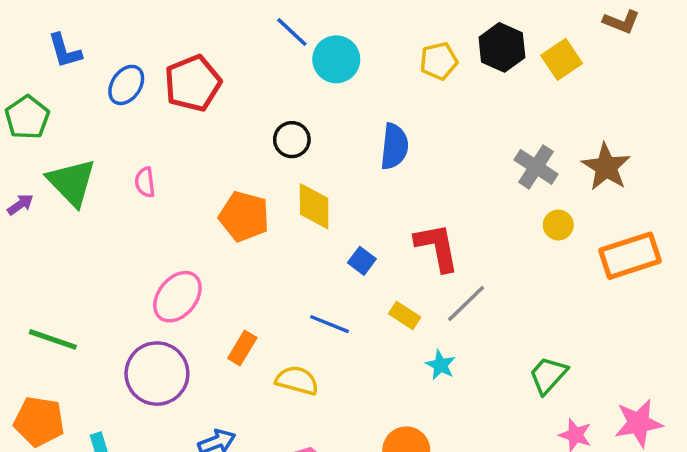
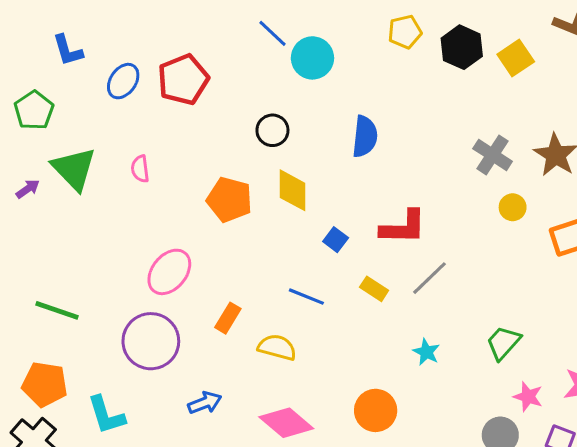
yellow pentagon: (439, 61) -> (405, 32), moved
red L-shape: (437, 247) -> (403, 227), turned 102
cyan star: (440, 365) -> (426, 352), moved

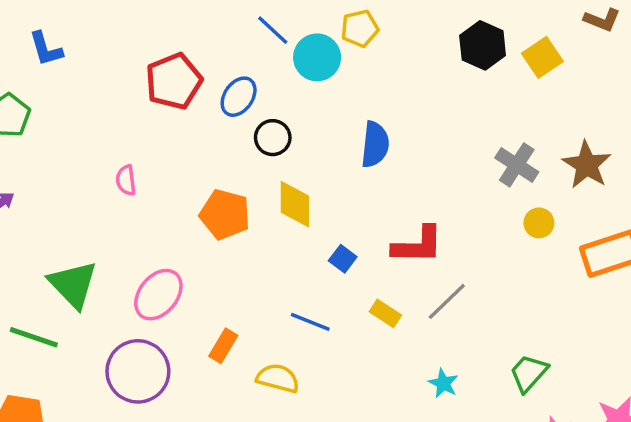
yellow pentagon: (405, 32) -> (360, 28), moved
blue ellipse: (123, 81) -> (239, 97), moved
green triangle: (74, 169) -> (73, 284), moved

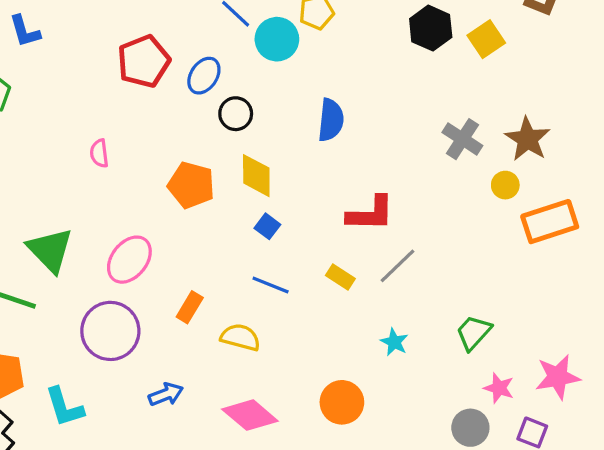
yellow circle: (539, 223) -> (505, 185), moved
blue square: (343, 259) -> (267, 226), moved

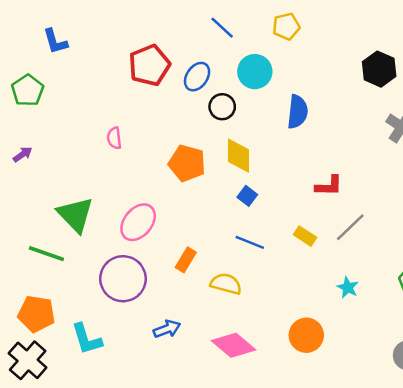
black hexagon: (431, 28) -> (379, 69), moved
cyan circle: (277, 39) -> (255, 72), moved
red L-shape: (370, 214) -> (329, 186), size x0.7

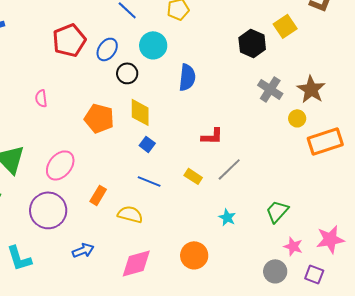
pink diamond: (233, 345) -> (136, 263), turned -56

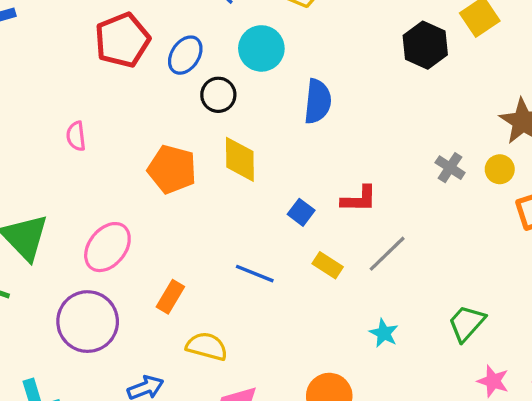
gray cross: (270, 89) -> (450, 168), moved, size x0.7
blue square: (147, 144) -> (301, 212), moved
yellow semicircle: (130, 214) -> (207, 346), moved

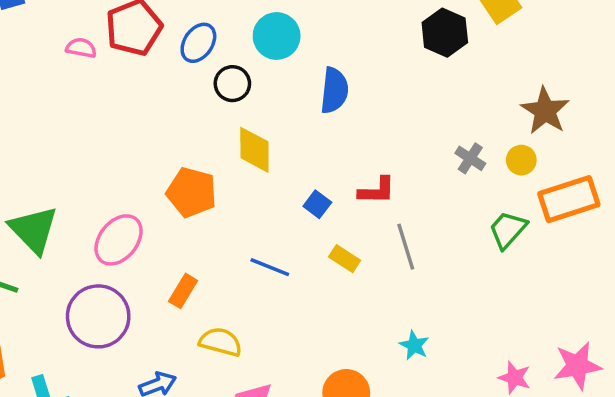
pink semicircle: (76, 136) -> (81, 48), moved, turned 108
orange pentagon: (172, 169) -> (192, 192), moved
gray line: (387, 254) -> (406, 247), turned -63
green trapezoid: (467, 323) -> (508, 230), moved
cyan star: (384, 333) -> (414, 345), moved

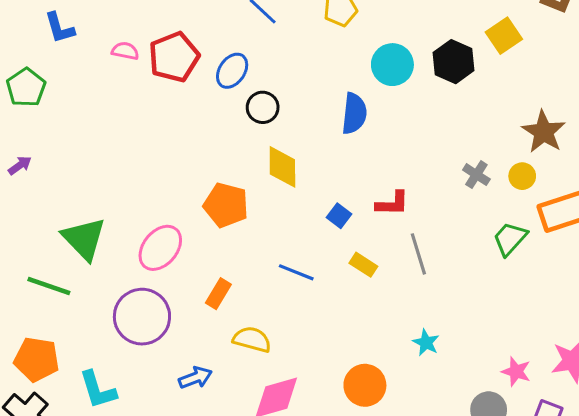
cyan circle: (277, 36) -> (392, 65), moved
pink semicircle: (81, 48) -> (125, 51), moved

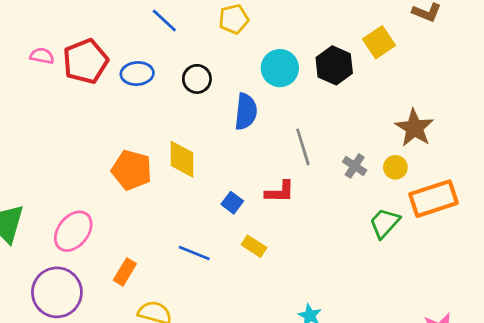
blue ellipse: (232, 71) -> (137, 74), turned 52
black circle: (263, 107) -> (197, 79), moved
orange pentagon: (226, 205) -> (132, 170), moved
gray line: (418, 254) -> (303, 147), moved

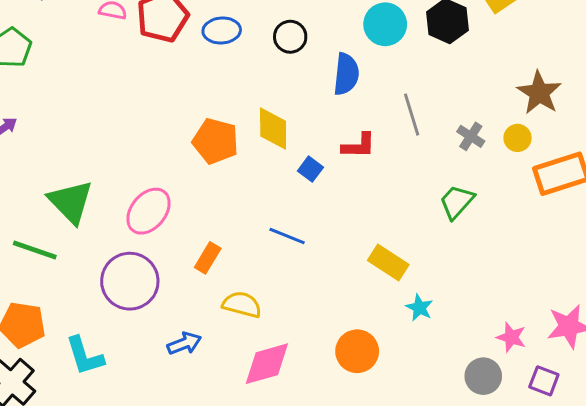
red L-shape: (280, 192) -> (359, 146), moved
blue square: (232, 203) -> (310, 169), moved
green trapezoid: (385, 223) -> (457, 202), moved
yellow rectangle: (254, 246) -> (388, 262), moved, size x1.4

